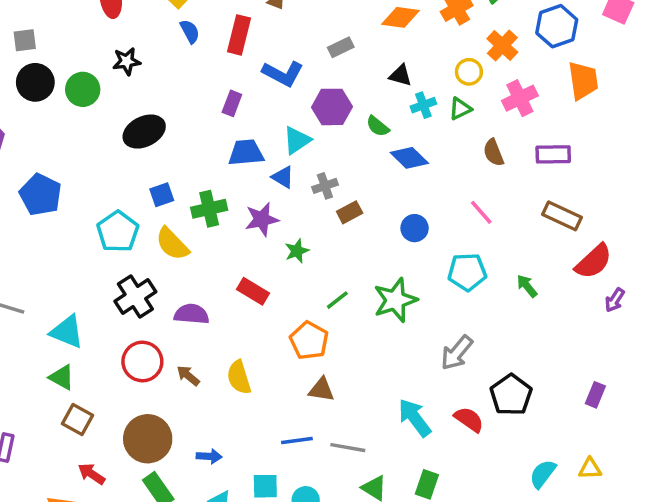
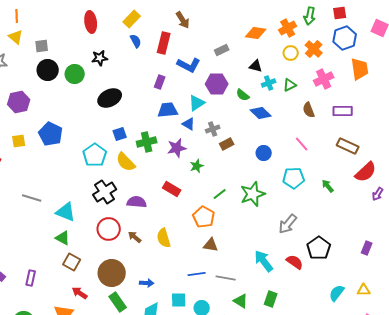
yellow circle: (469, 72) -> (291, 53), moved

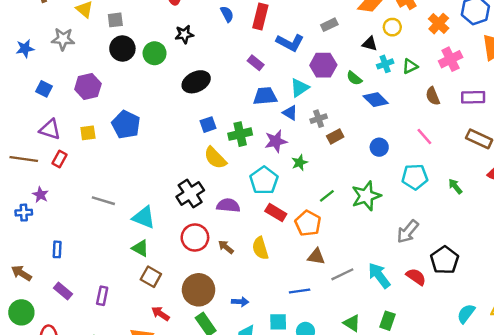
yellow circle: (291, 53) -> (392, 27), moved
purple rectangle: (160, 82) -> (256, 63), turned -72
cyan pentagon: (95, 155) -> (264, 180), moved
red rectangle: (172, 189) -> (276, 213), moved
gray line: (226, 278) -> (342, 274), moved, turned -36

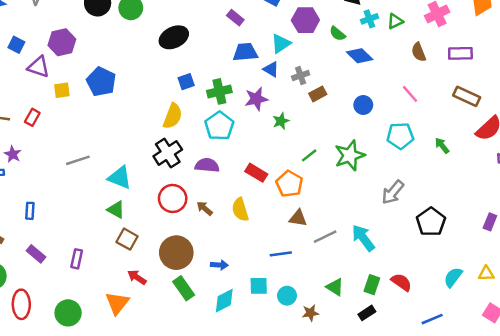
purple triangle: (50, 129) -> (39, 67), moved
yellow semicircle: (215, 158) -> (173, 116), moved, turned -115
cyan pentagon: (264, 180) -> (219, 126), moved
gray line: (103, 201) -> (78, 160), turned -35
red semicircle: (416, 277) -> (401, 282), moved

